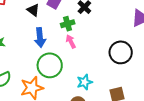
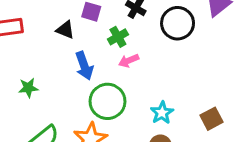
pink arrow: (71, 41) -> (129, 61), turned -72
black circle: (121, 52) -> (178, 23), moved

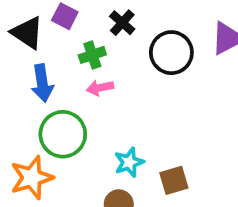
black triangle: (65, 30) -> (27, 33), size x1.4
brown square: (212, 119) -> (174, 180), moved

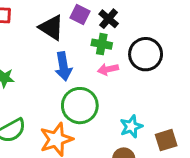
black cross: (122, 23) -> (109, 19), moved
black circle: (171, 53) -> (146, 54), moved
green cross: (92, 55) -> (102, 44), turned 30

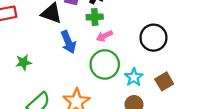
black circle: (146, 54) -> (153, 38), moved
green circle: (80, 106) -> (105, 64), moved

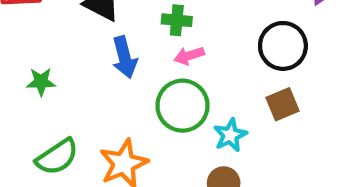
black circle: (153, 38) -> (283, 46), moved
brown square: (164, 81) -> (283, 104), moved

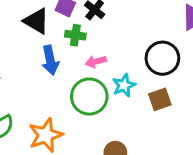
green cross: (177, 20) -> (75, 35), moved
cyan star: (230, 135) -> (124, 85), moved

